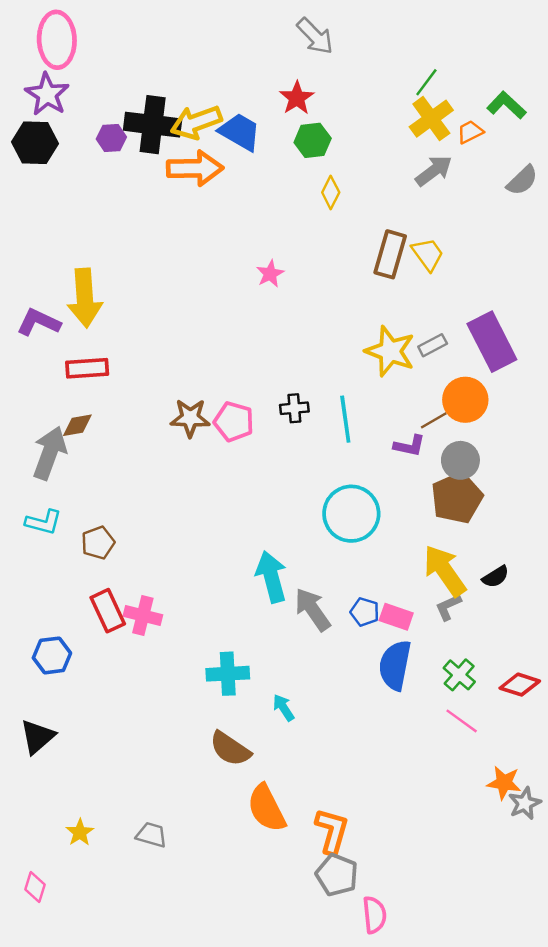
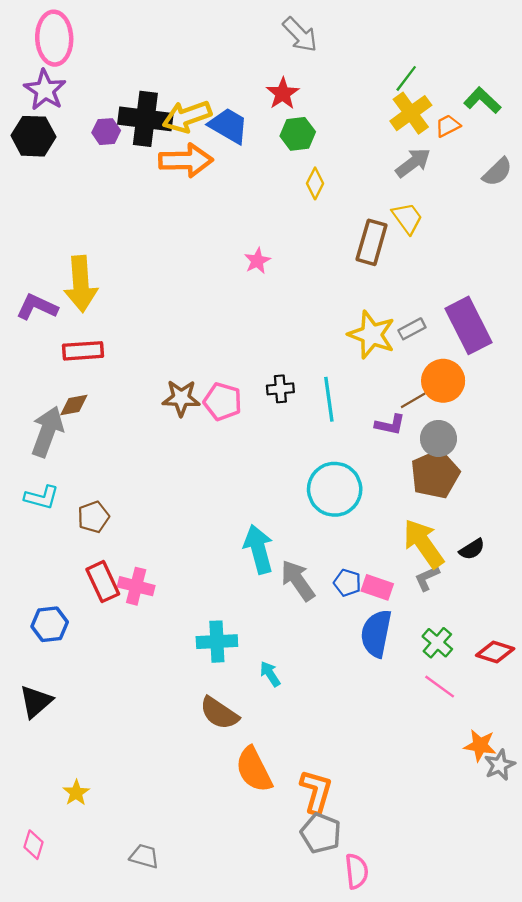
yellow trapezoid: (428, 254) -> (407, 218), moved
gray trapezoid: (151, 835) -> (144, 856), moved

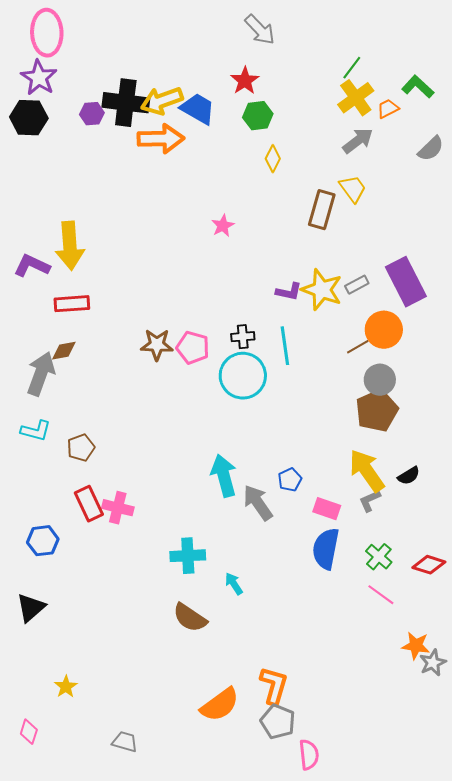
purple L-shape: (390, 425) -> (289, 292), moved
cyan circle: (335, 489) -> (243, 376), moved
blue pentagon: (347, 583) -> (290, 480), moved, turned 30
orange semicircle: (254, 770) -> (220, 705), moved, turned -99

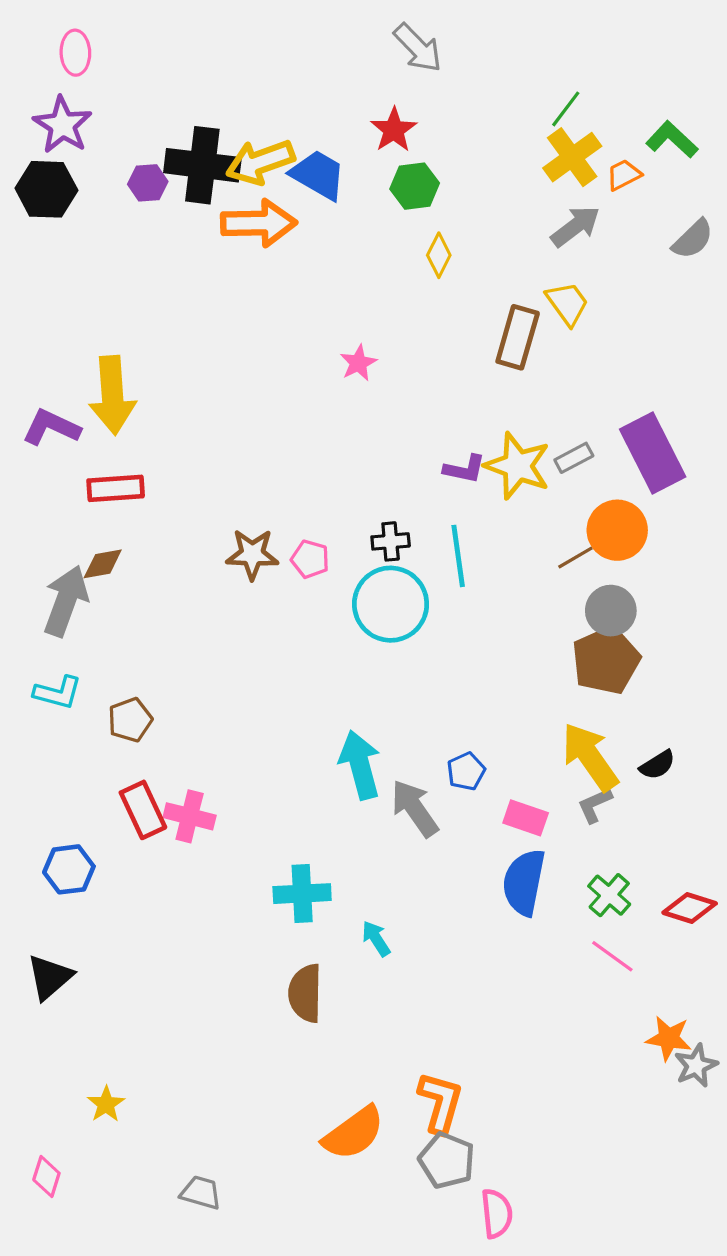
pink ellipse: (47, 33) -> (75, 53), size x0.6
pink pentagon: (193, 348) -> (310, 559), size x0.7
brown semicircle: (190, 618) -> (305, 993), turned 57

